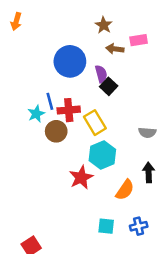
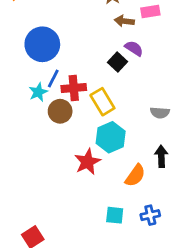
blue circle: (70, 61) -> (42, 44), moved
purple semicircle: (101, 74) -> (134, 48), moved, turned -42
blue line: (50, 101) -> (53, 78), turned 42

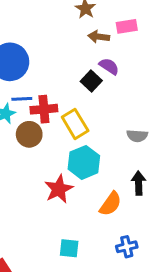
blue line: (53, 78) -> (22, 99), turned 60
cyan square: (115, 215) -> (69, 248), moved

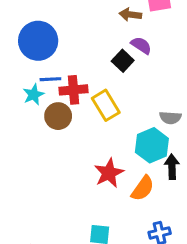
cyan hexagon: (84, 162) -> (152, 145), moved
red star: (59, 189) -> (109, 173), moved

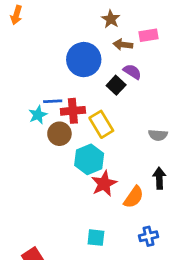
blue circle: (38, 41) -> (84, 60), moved
cyan hexagon: (152, 145) -> (89, 159), moved

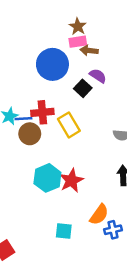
pink rectangle: (148, 35) -> (78, 42), moved
blue line: (53, 101) -> (23, 119), moved
cyan hexagon: (89, 159) -> (47, 178), moved
orange semicircle: (134, 197) -> (99, 215), moved

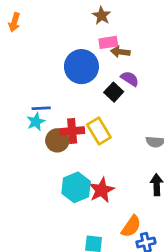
brown star: (78, 27) -> (102, 16), moved
red cross: (42, 112) -> (72, 131), moved
blue line: (23, 119) -> (41, 108), moved

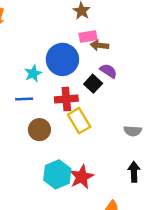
cyan star: (36, 122) -> (33, 73), moved
red cross: (72, 131) -> (66, 99), moved

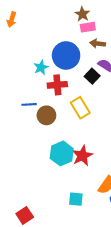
pink rectangle: (88, 36) -> (88, 27), moved
blue line: (24, 99) -> (29, 104), moved
red cross: (66, 99) -> (57, 85), moved

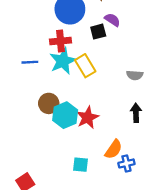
cyan star: (41, 67) -> (63, 61), moved, size x1.6
black square: (92, 76) -> (98, 32), turned 32
brown circle: (46, 115) -> (49, 103), moved

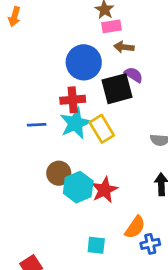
black square: (98, 32) -> (117, 89), size x1.6

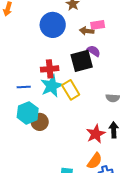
pink rectangle: (111, 26) -> (98, 25), moved
blue circle: (84, 62) -> (53, 25), moved
cyan hexagon: (78, 187) -> (28, 113), moved
red star: (105, 190) -> (96, 134), moved

